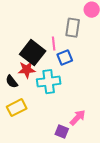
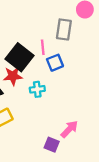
cyan cross: (49, 82) -> (37, 89), size x0.6

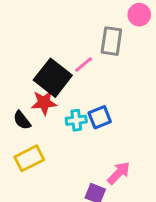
pink line: (43, 47) -> (84, 65), turned 56
blue square: (55, 63) -> (100, 117), moved

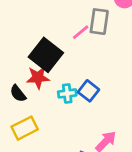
pink line: (84, 65) -> (81, 32), moved
blue square: (100, 117) -> (89, 91), turned -30

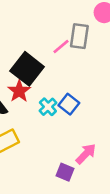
red star: (38, 78) -> (19, 91), turned -30
cyan cross: (67, 93) -> (48, 107), turned -36

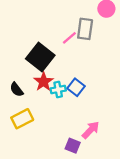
red star: (19, 91) -> (44, 82), moved
cyan cross: (48, 107) -> (58, 90), turned 32

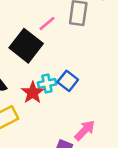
pink line: (69, 38) -> (47, 24), moved
red star: (44, 82) -> (33, 93), moved

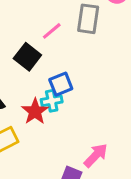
black square: (26, 46) -> (27, 57), size x0.7
blue square: (68, 81) -> (61, 84), moved, turned 30

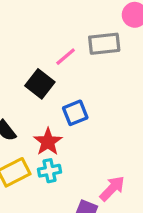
gray rectangle: (88, 19) -> (104, 44), turned 76
cyan cross: (52, 101) -> (50, 171), moved

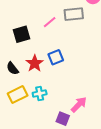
black square: (40, 84) -> (22, 34), moved, turned 36
red star: (48, 142) -> (35, 63), moved

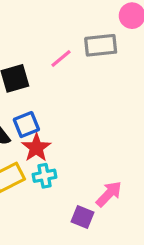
blue square: (56, 57) -> (26, 125), moved
red star: (35, 63) -> (36, 148), moved

